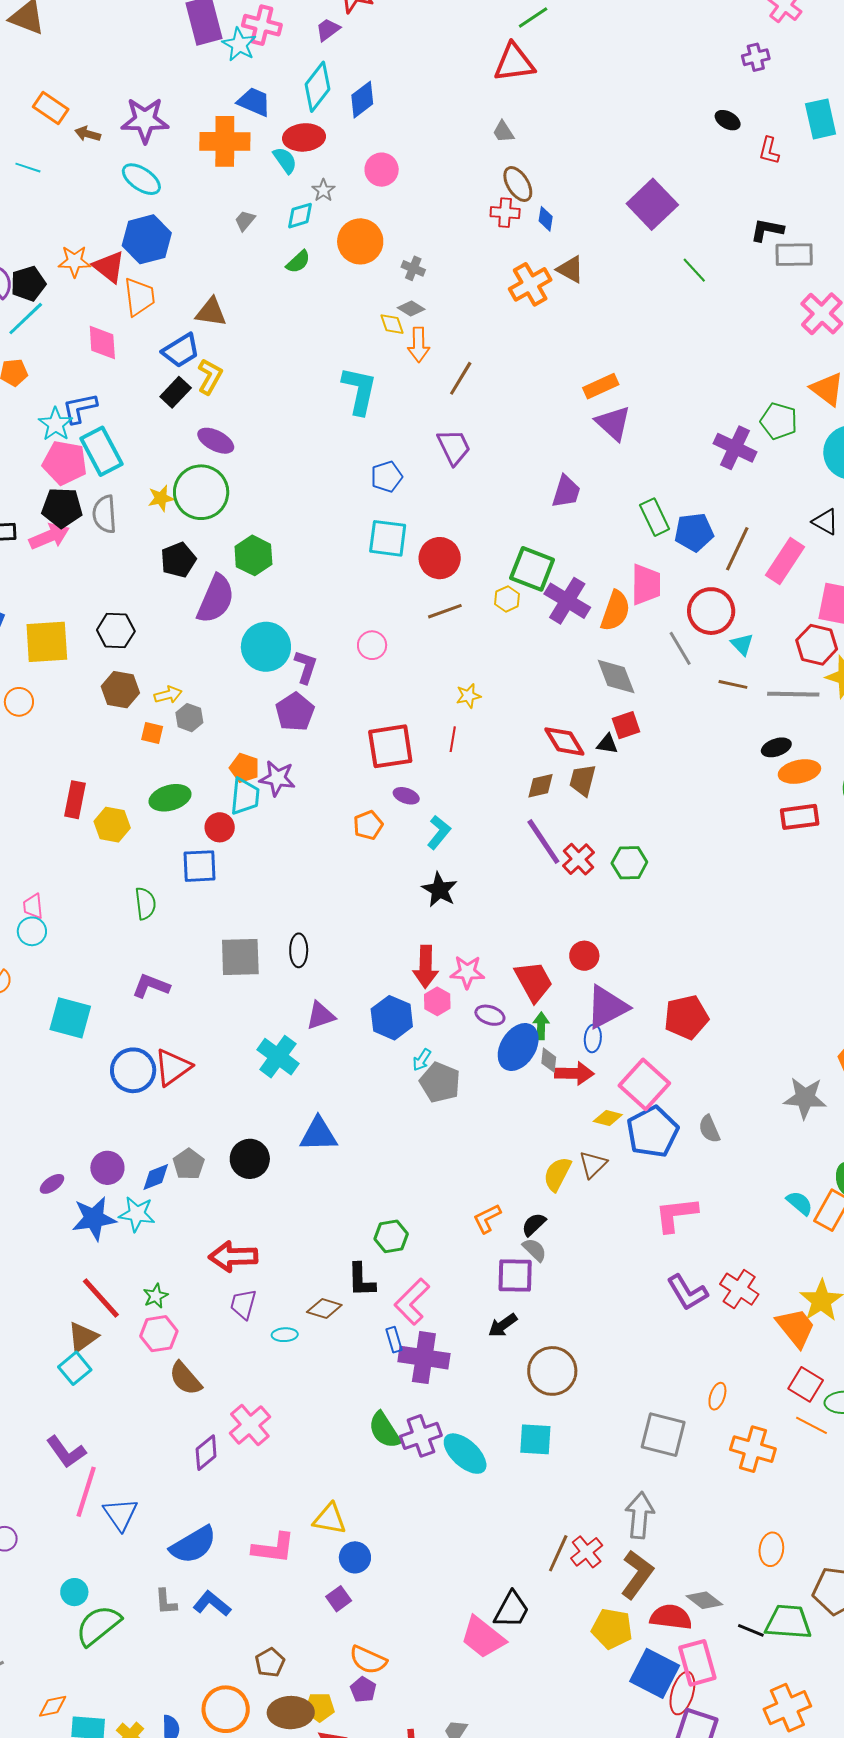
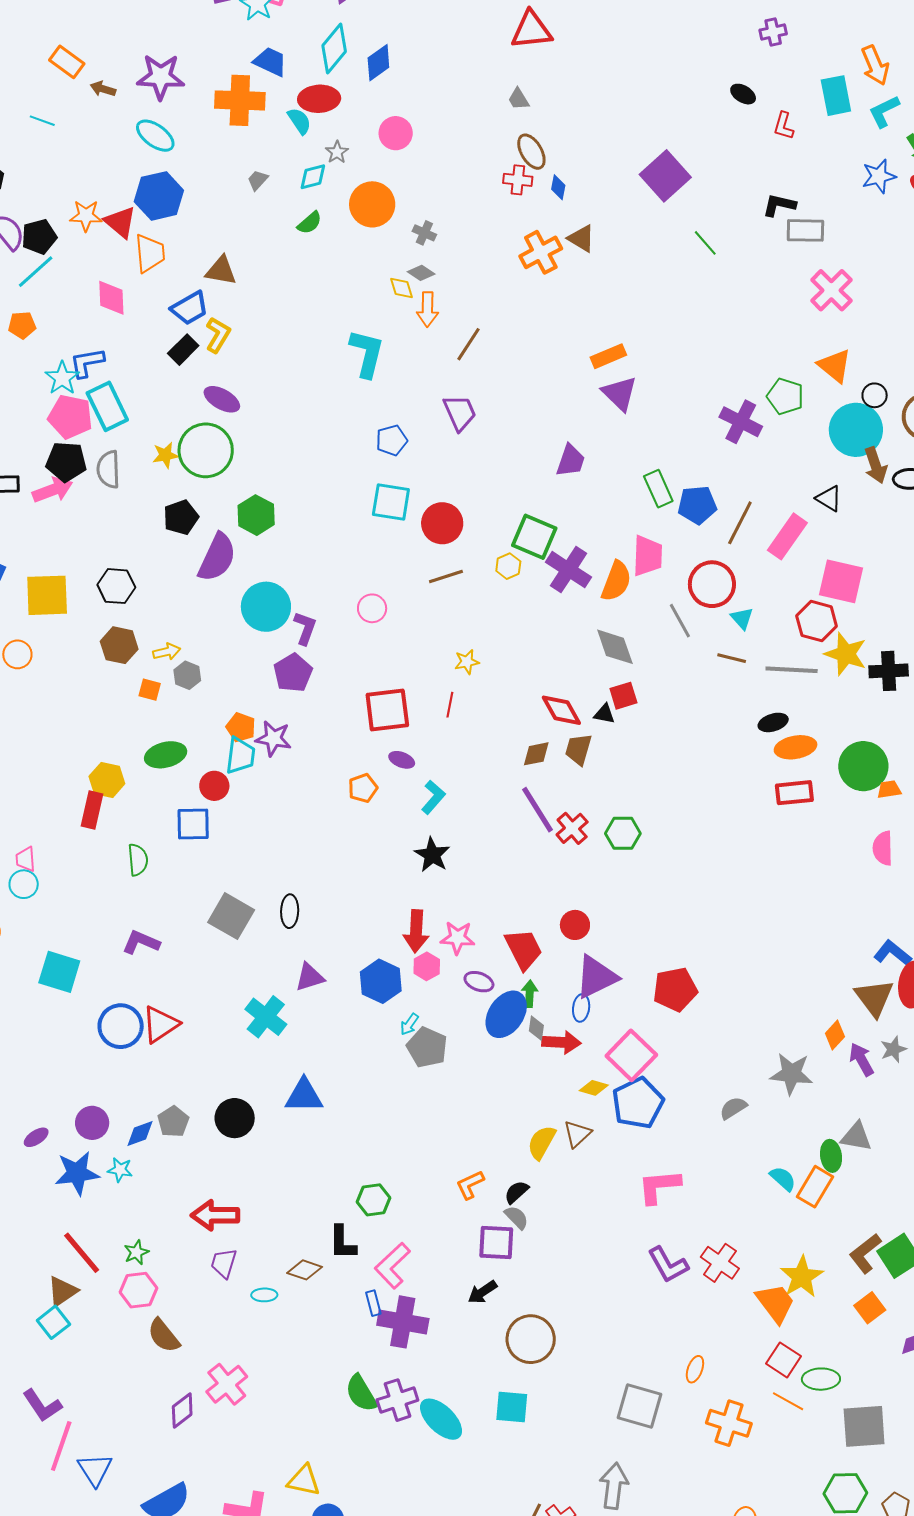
red rectangle: (75, 800) -> (92, 810), moved
gray square: (240, 957) -> (231, 916), turned 30
gray semicircle: (709, 1129) -> (733, 1108), moved, turned 80
cyan star: (137, 1214) -> (120, 1170), size x0.7

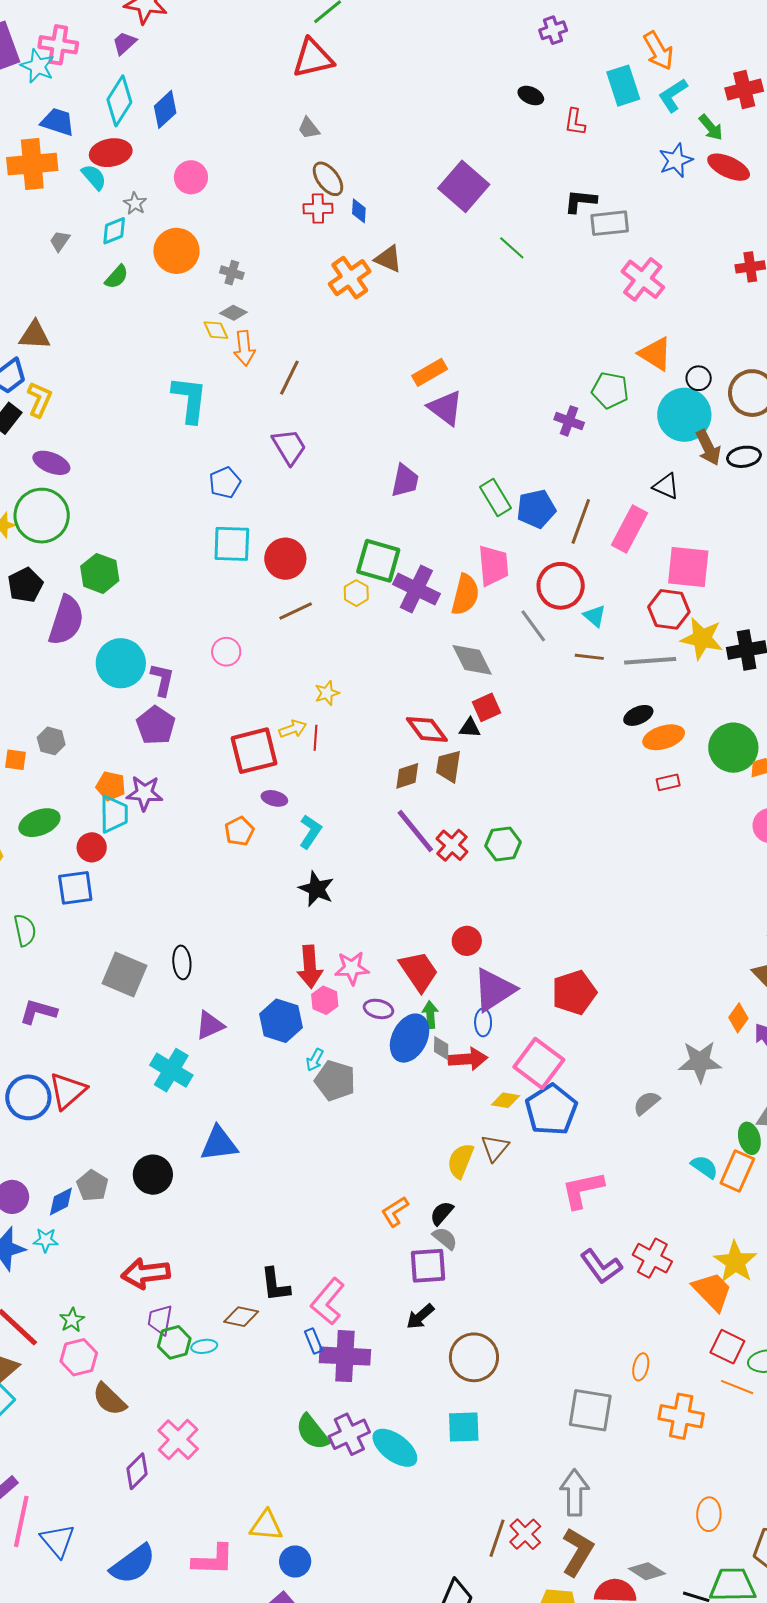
purple cross: (741, 422) -> (569, 421), size x0.7
yellow arrow: (167, 652) -> (293, 729), moved
red rectangle: (794, 793) -> (668, 782), size x0.6
green hexagon: (374, 1200) -> (174, 1342), moved

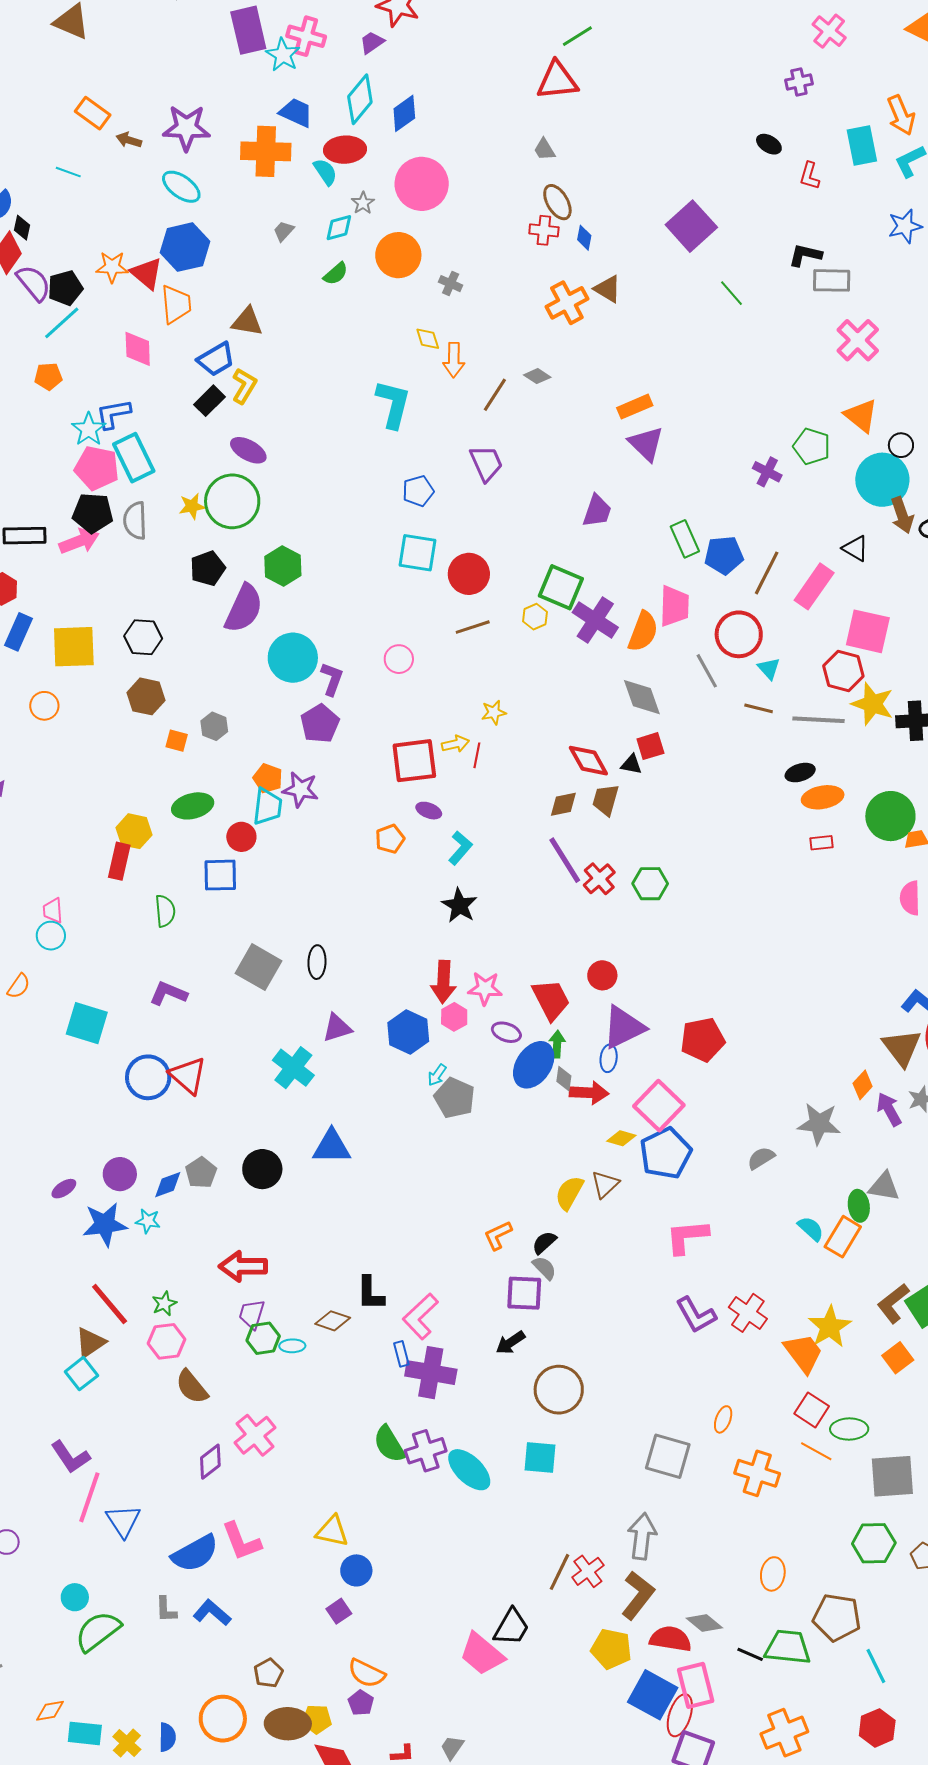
pink circle: (191, 177) -> (422, 184), size x1.6
gray diamond: (233, 313) -> (537, 376), moved
red triangle: (68, 1091) -> (188, 1075), turned -45
pink L-shape: (213, 1560) -> (241, 1541), moved, turned 60

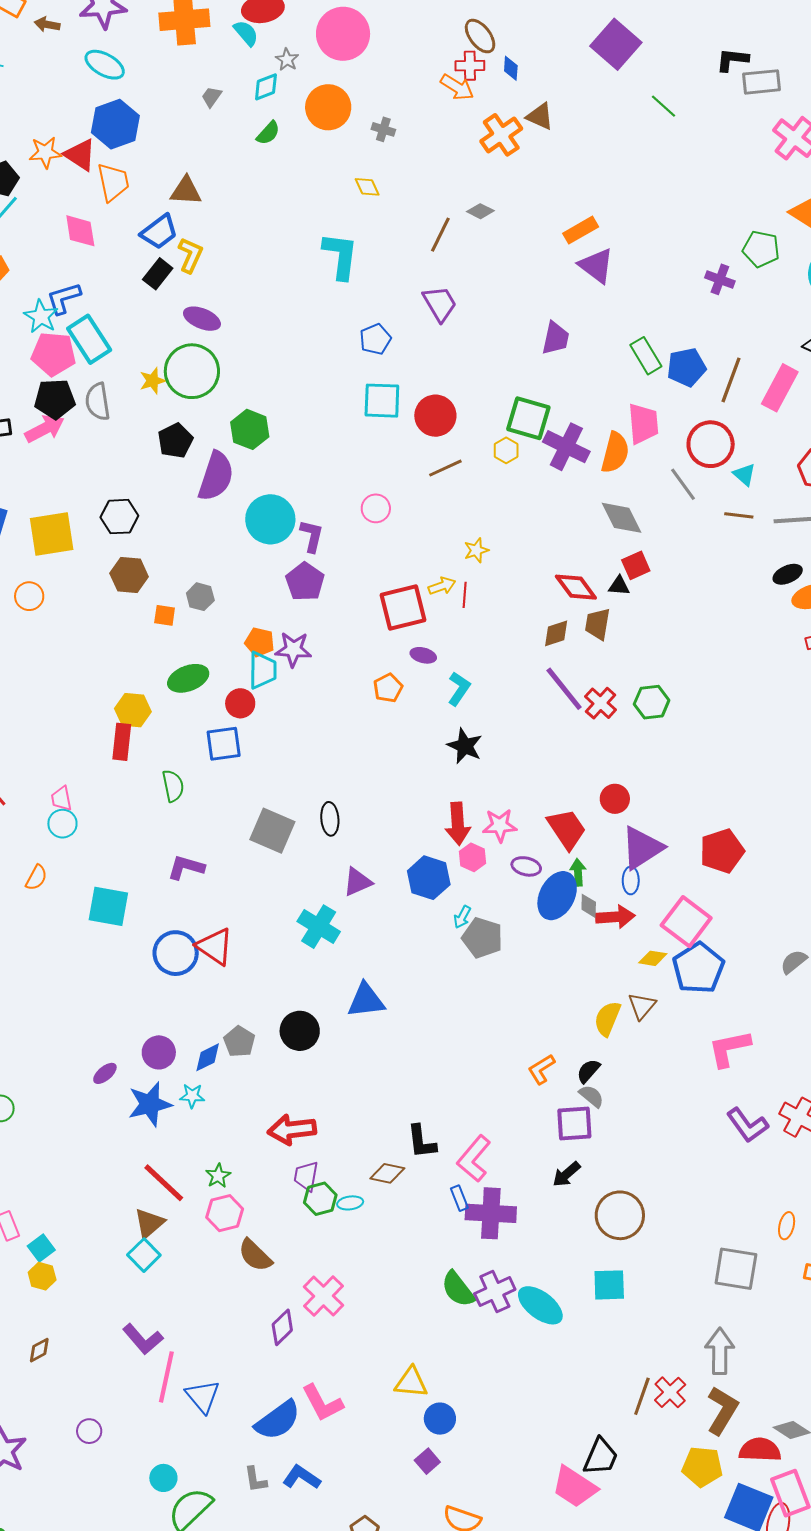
orange arrow: (454, 360) -> (457, 87), moved, turned -52

